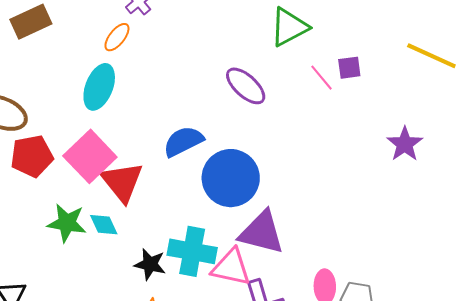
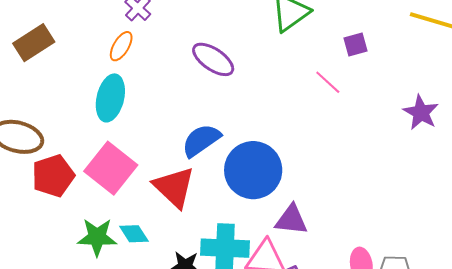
pink line: (321, 78) -> (328, 82), moved
purple ellipse: (246, 86) -> (213, 59), moved
red triangle: (122, 182) -> (174, 187), moved
purple triangle: (262, 233) -> (291, 220), size x0.7

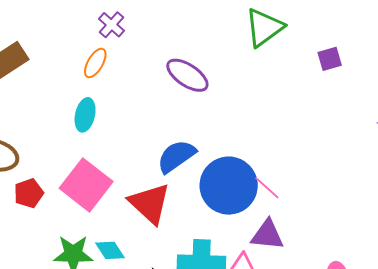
pink line: (328, 82) -> (267, 188), moved
cyan ellipse: (110, 98) -> (85, 115), size x0.7
red pentagon: (53, 176) -> (29, 193), size x0.7

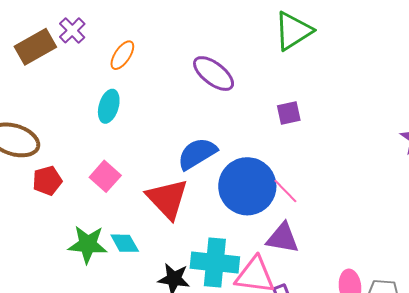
purple cross: (112, 25) -> (72, 30), moved
purple square: (330, 59) -> (289, 113), moved
pink square: (86, 185) -> (105, 176), size x0.6

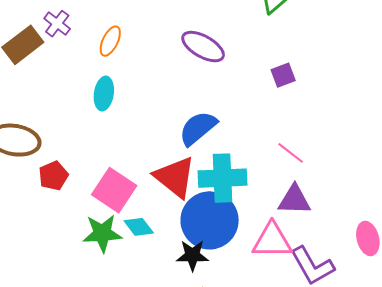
pink square: (105, 176) -> (114, 190), moved, size x1.4
blue circle: (247, 186) -> (210, 220), moved
cyan cross: (215, 263) -> (222, 178), moved

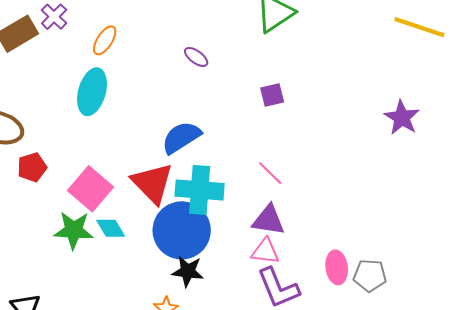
purple ellipse: (203, 47) -> (196, 57), size x0.6
cyan ellipse: (104, 94) -> (92, 92), size x1.4
pink triangle: (272, 241) -> (265, 251), moved, size x0.7
black star: (192, 255) -> (188, 271), moved

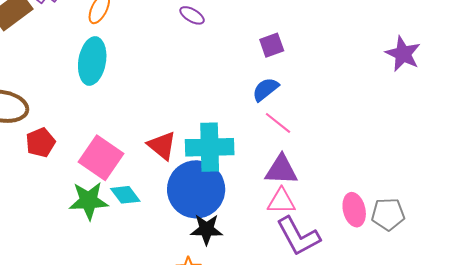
blue semicircle: (181, 137) -> (265, 89), moved, size x0.7
red triangle: (152, 183) -> (162, 146), size x0.7

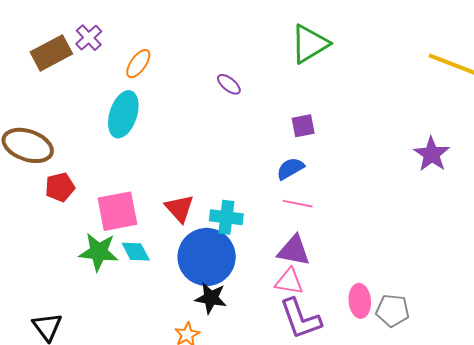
pink line: (278, 123) -> (298, 204), turned -36
cyan cross: (210, 147) -> (226, 217), size x0.7
pink square: (101, 158) -> (117, 211), turned 36

